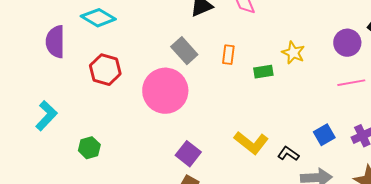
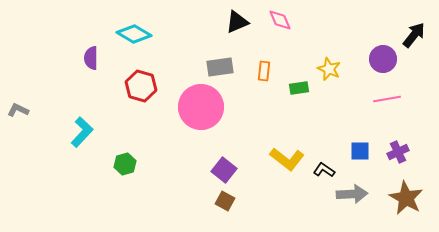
purple semicircle: (55, 42) -> (91, 58), size x0.7
gray rectangle: (184, 51) -> (220, 67), turned -56
blue square: (324, 135) -> (360, 151), turned 30

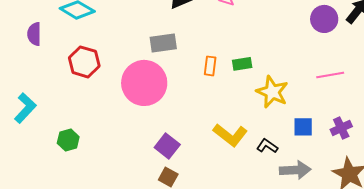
purple circle: (383, 59) -> (324, 19), moved
yellow star: (329, 69) -> (272, 92), moved, size x1.4
orange rectangle: (264, 71) -> (210, 66), moved

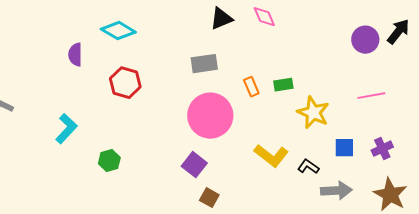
orange rectangle: (210, 66) -> (251, 87), turned -30
pink circle: (144, 83) -> (210, 116), moved
purple square: (167, 146) -> (194, 165), moved

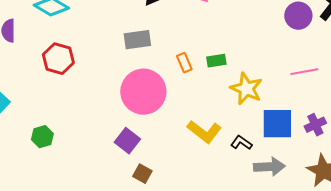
blue square: (344, 148) -> (277, 124), size x1.6

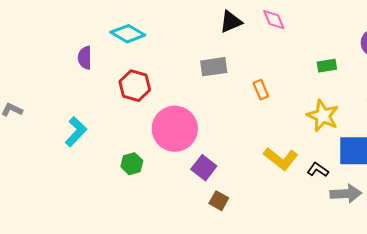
green rectangle: (216, 61) -> (327, 66), moved
pink circle: (143, 92) -> (175, 129), moved
green hexagon: (42, 137) -> (132, 164), moved

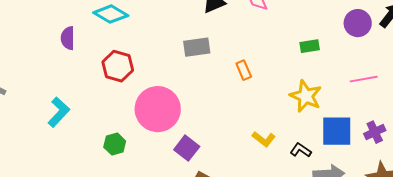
yellow L-shape: (281, 159) -> (264, 139), size x0.7

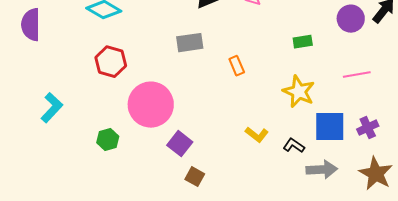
purple semicircle: (68, 38) -> (31, 25), moved, size x1.4

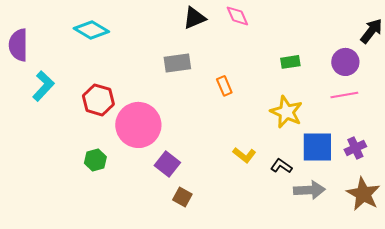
purple circle: (351, 19) -> (345, 62), moved
red hexagon: (111, 62) -> (98, 100), moved
cyan L-shape: (52, 108) -> (43, 86), moved

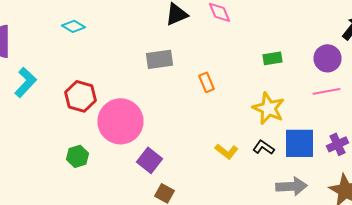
cyan diamond: (91, 30) -> (74, 26), size x0.7
black L-shape: (281, 166) -> (264, 147), moved

